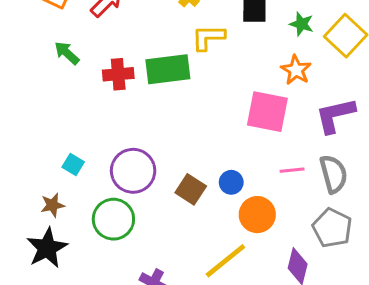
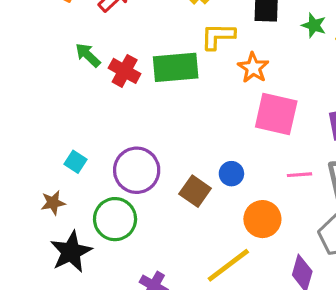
green arrow: (67, 53) -> (88, 55), moved
orange star: (296, 70) -> (253, 68), moved
red cross: (118, 74) -> (125, 71), turned 32
blue circle: (231, 182) -> (231, 174), moved
black star: (47, 248) -> (71, 252), moved

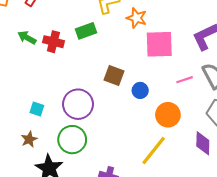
green rectangle: (176, 67) -> (86, 31), size x0.7
brown square: (195, 191) -> (114, 76), moved

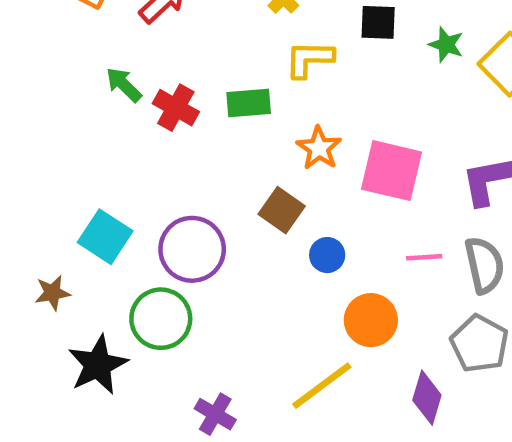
orange star: (137, 18) -> (319, 148), moved
cyan square: (37, 109) -> (105, 237), size x1.6
brown star: (29, 139) -> (52, 293), moved

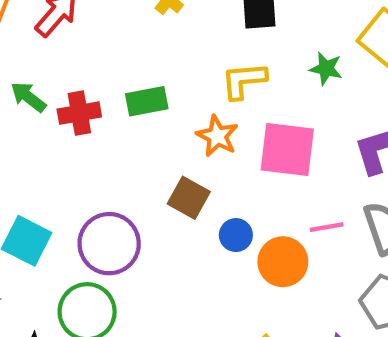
green star: (446, 45) -> (326, 69), moved
yellow L-shape: (309, 59) -> (244, 81), moved
red cross: (176, 108) -> (79, 113), turned -33
orange circle: (371, 320) -> (283, 262), moved

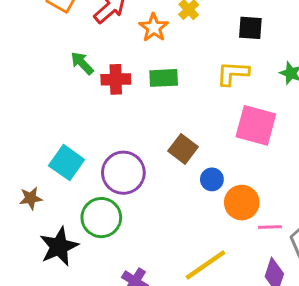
orange star: (217, 136) -> (154, 28), moved
pink line: (327, 227) -> (270, 227), moved

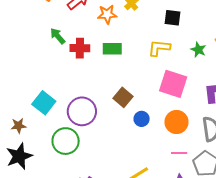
orange star: (154, 28) -> (107, 14), turned 30
orange circle: (242, 203) -> (177, 122), moved
black star: (59, 246) -> (19, 156), moved

